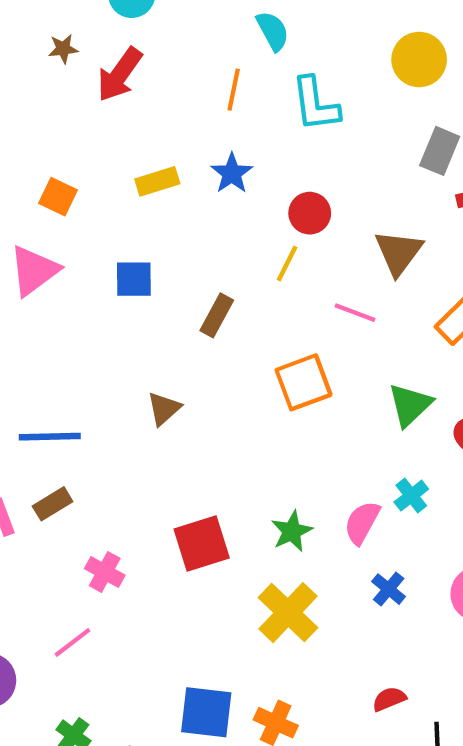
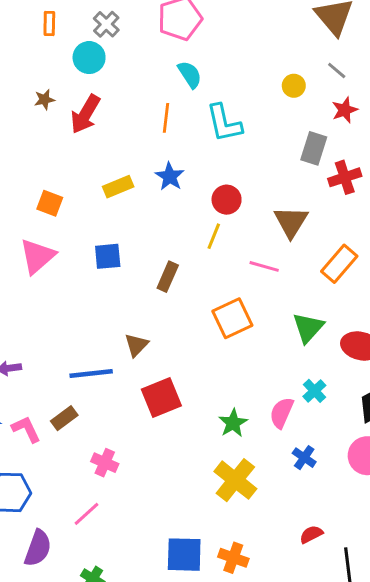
yellow circle: (419, 60) -> (294, 86), size x0.6
blue line: (50, 437) -> (91, 373), moved
red square: (202, 544) -> (161, 397), moved

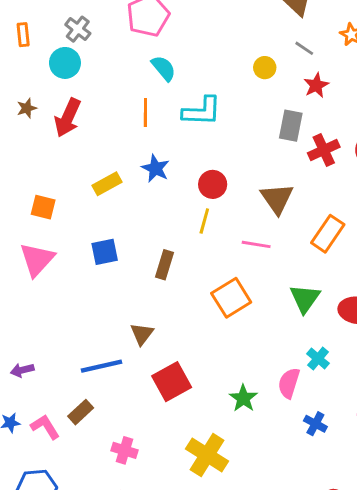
cyan L-shape: (224, 123) -> (202, 111), turned -69
yellow cross: (235, 480) -> (207, 455), moved

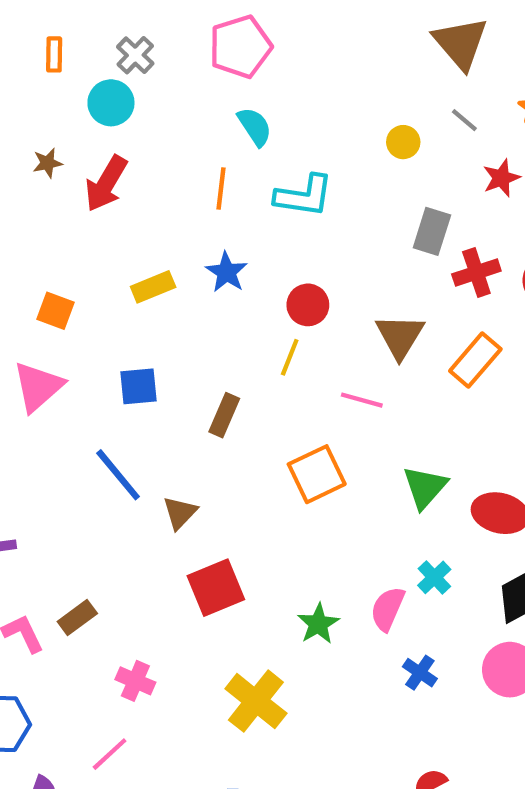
red star: (316, 85) -> (501, 178), moved
orange rectangle: (328, 234) -> (475, 360), moved
blue line: (102, 366) -> (118, 475), moved, turned 57

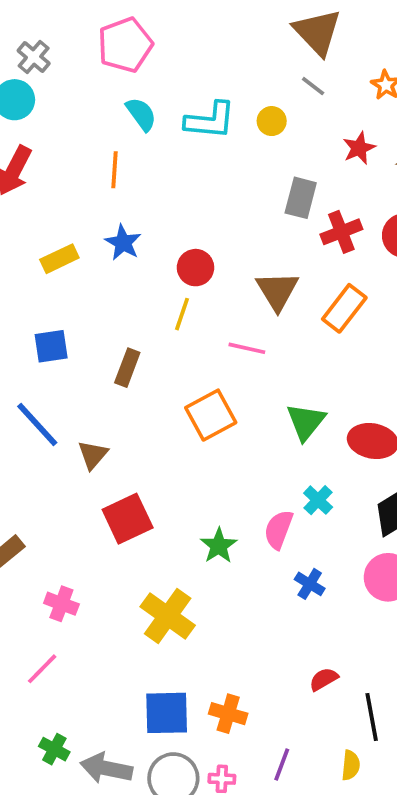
gray line: (464, 120) -> (313, 86), moved
cyan L-shape: (304, 196) -> (210, 120), moved

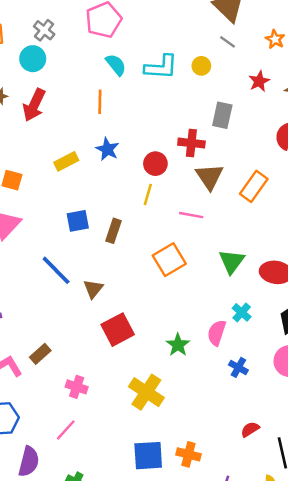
red cross: (341, 232) -> (191, 143), moved, turned 30
blue square: (51, 346) -> (78, 221), moved

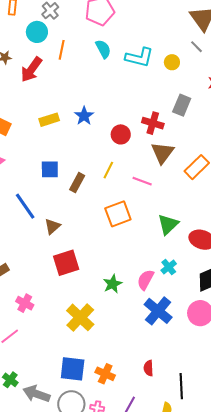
orange line: (100, 102) -> (62, 50), moved
yellow line: (148, 194) -> (108, 170), moved
blue cross: (238, 367) -> (158, 311), size x1.8
red semicircle: (250, 429) -> (148, 368), moved, turned -70

